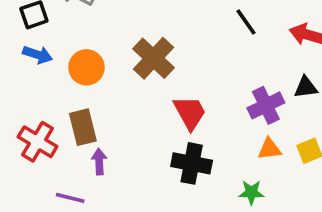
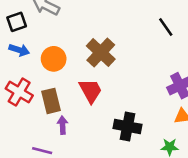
red trapezoid: (190, 113) -> (91, 91), moved
red cross: (38, 142) -> (19, 92), moved

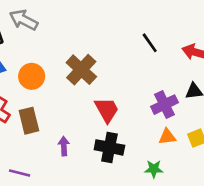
red trapezoid: (91, 91) -> (107, 110), moved
purple arrow: (63, 125) -> (64, 146), moved

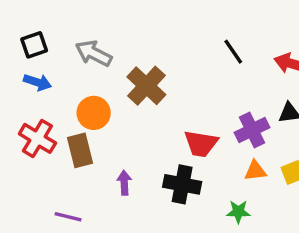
gray arrow: (24, 20) -> (94, 53), moved
orange circle: (32, 76) -> (94, 113), moved
red trapezoid: (107, 110) -> (201, 144), moved, turned 128

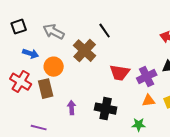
black line: (233, 52) -> (105, 31), moved
blue arrow: (37, 82) -> (31, 54), moved
red trapezoid: (201, 144) -> (120, 73), moved

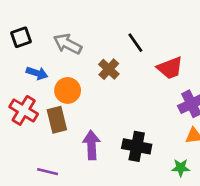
brown cross: (85, 51) -> (109, 69), size x0.7
red trapezoid: (120, 73) -> (170, 68), moved, turned -30
purple arrow: (72, 108) -> (91, 145), size x1.5

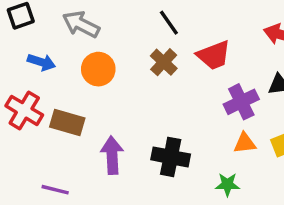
brown cross: (109, 69) -> (164, 62), moved
orange circle: (68, 90) -> (98, 69), moved
brown rectangle: (57, 120) -> (67, 122), turned -60

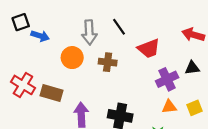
gray arrow: (81, 24) -> (89, 32), moved, turned -120
blue arrow: (41, 62) -> (40, 36), moved
brown cross: (164, 62) -> (108, 62), moved, turned -36

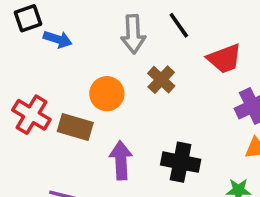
orange circle: (72, 58) -> (107, 94), moved
brown cross: (108, 62) -> (161, 80), turned 36

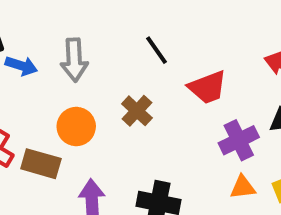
gray arrow: (133, 34) -> (74, 60), moved

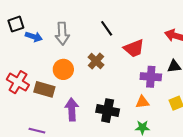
purple cross: (239, 140) -> (151, 77), turned 30
orange triangle: (243, 187) -> (142, 102), moved

